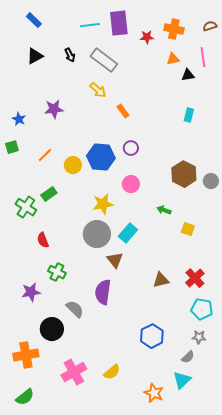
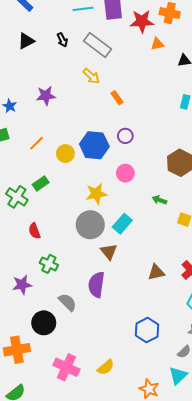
red star: (147, 37) -> (142, 21), size x1.6
orange triangle: (173, 59) -> (157, 44), moved
pink cross: (74, 372) -> (66, 367), turned -35

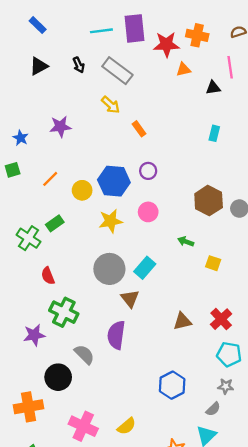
yellow star: (96, 194) -> (111, 221), moved
green cross: (49, 264) -> (64, 312), size x1.4

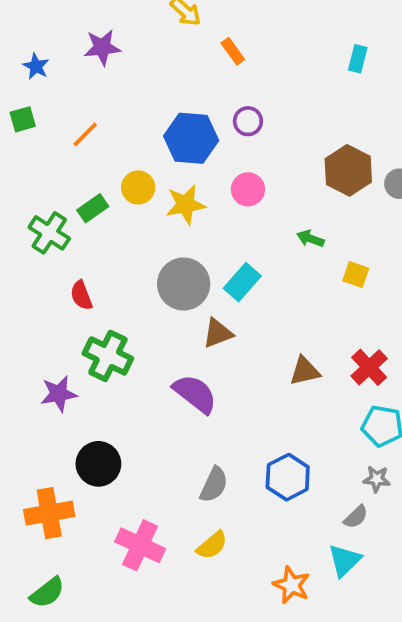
yellow circle: (82, 190) -> (138, 187), moved
brown triangle: (130, 299) -> (218, 333), turned 48
purple semicircle: (116, 335) -> (195, 394), turned 120
gray semicircle: (84, 354) -> (214, 485), moved, turned 70

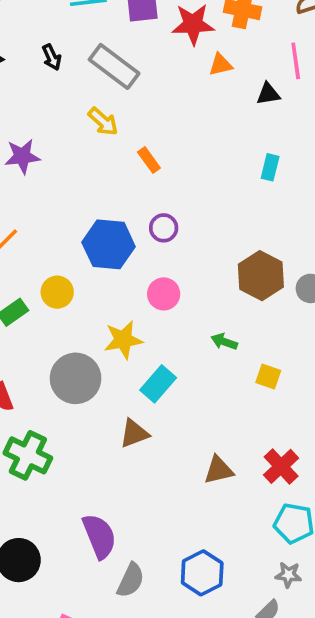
yellow star: (185, 205) -> (123, 340), moved
gray circle: (184, 284) -> (76, 378), moved
purple semicircle: (195, 394) -> (99, 536), moved, turned 30

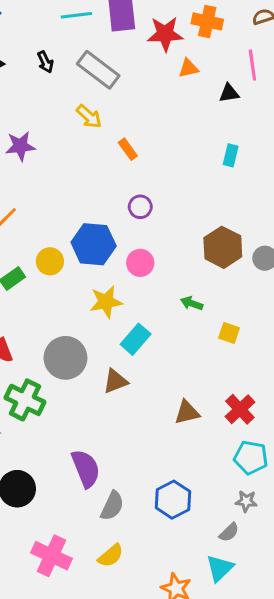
blue hexagon: (109, 244) -> (94, 244), moved
gray circle: (76, 378) -> (65, 358), moved

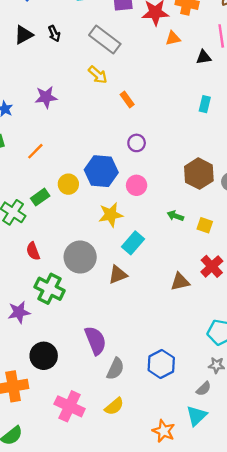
black arrow: (45, 62) -> (54, 34), moved
yellow square: (229, 333) -> (205, 225), moved
red cross: (240, 409) -> (212, 266), moved
brown triangle: (187, 412) -> (180, 282), moved

